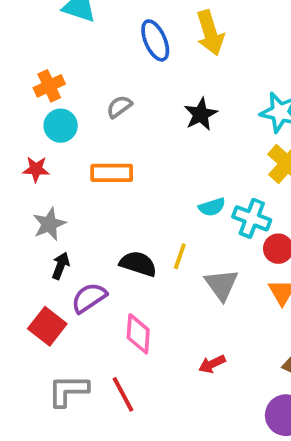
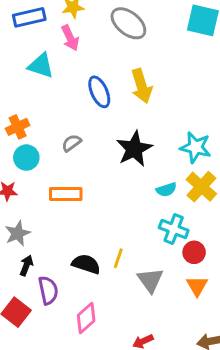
black star: (201, 114) -> (134, 149), size x1.4
cyan semicircle: (212, 207) -> (166, 190), moved
purple semicircle: (89, 298) -> (48, 290), turned 112
pink diamond: (138, 334) -> (86, 318), turned 44

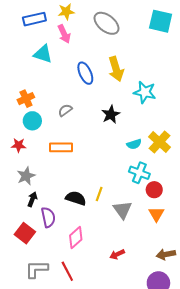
cyan star: (196, 147) -> (145, 92), moved
black star: (134, 149) -> (111, 114), size x0.7

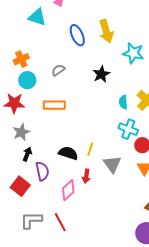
cyan semicircle: (134, 144) -> (123, 102), turned 104
red star: (19, 145) -> (14, 103), size x1.5
red arrow: (117, 254) -> (86, 176), moved, turned -56

